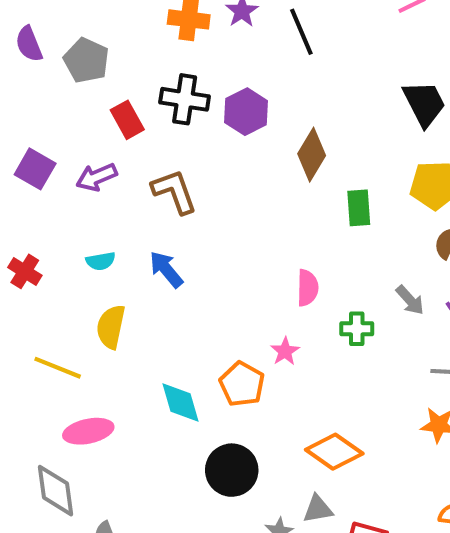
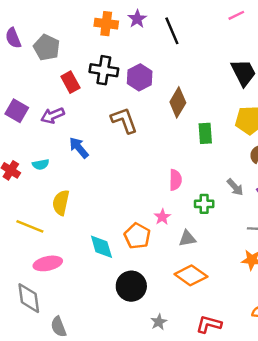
brown L-shape: (174, 192) -> (124, 120), moved
cyan semicircle: (101, 261) -> (41, 164), moved
blue arrow: (166, 269) -> (79, 148), moved
gray triangle: (318, 509) -> (187, 238), moved

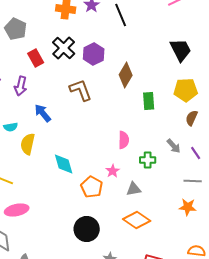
black cross: (104, 70) -> (64, 48), turned 35
purple arrow: (53, 116) -> (21, 86), turned -54
yellow semicircle: (61, 203) -> (28, 144), moved
cyan diamond: (101, 247) -> (64, 164), moved

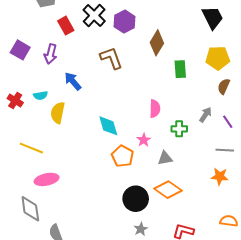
gray arrow: (174, 146) -> (205, 115), turned -105
cyan diamond: (64, 164) -> (108, 126), moved
black circle: (87, 229) -> (136, 199), moved

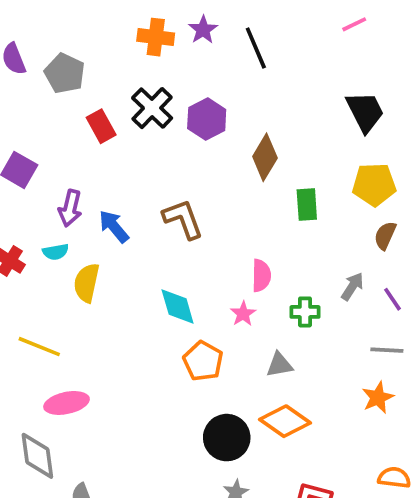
purple arrow: (51, 54) -> (70, 208), moved
brown L-shape: (111, 58) -> (183, 219), moved
pink star: (144, 140) -> (243, 314), moved
orange star: (220, 176) -> (378, 398), turned -30

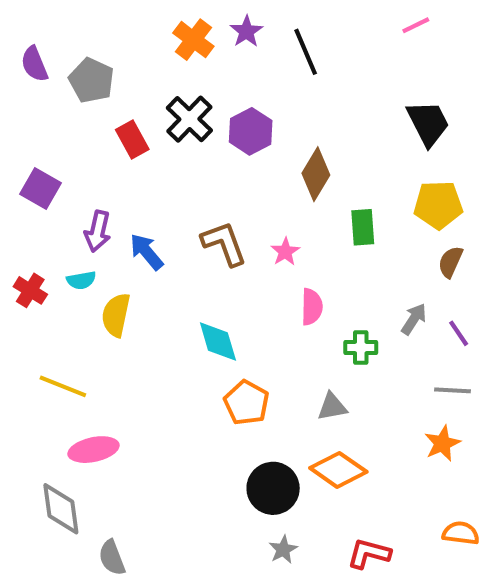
orange cross: (156, 37) -> (193, 40), turned 30
pink star: (243, 314) -> (285, 252), moved

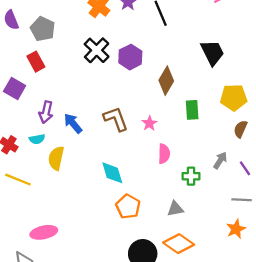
black trapezoid: (428, 123) -> (212, 53), moved
red rectangle: (132, 140) -> (36, 62), moved
yellow line: (63, 386) -> (18, 180), moved

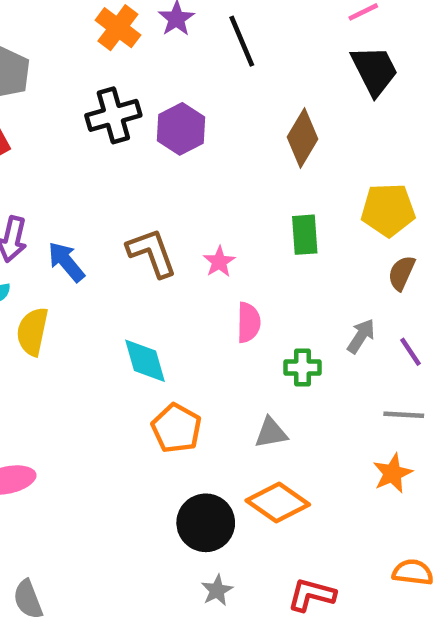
black cross: (97, 50) -> (113, 115), turned 30
black trapezoid: (212, 53) -> (375, 70), moved
brown diamond: (166, 81) -> (303, 138), moved

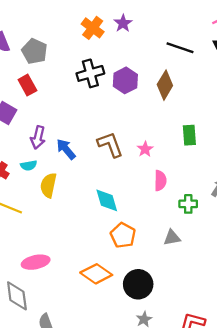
black line: (242, 41) -> (180, 48), moved, turned -48
brown diamond: (303, 138) -> (165, 85), moved
orange diamond: (278, 503) -> (96, 274), moved

